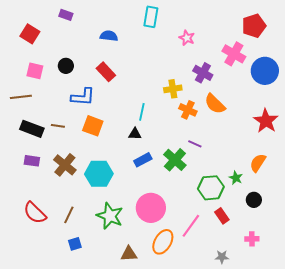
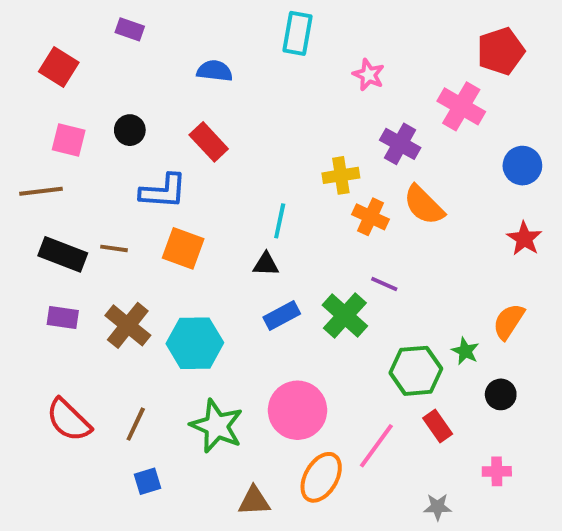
blue circle: (265, 71) -> (522, 166), moved, size x0.7
red star: (266, 121) -> (524, 239), size x0.7

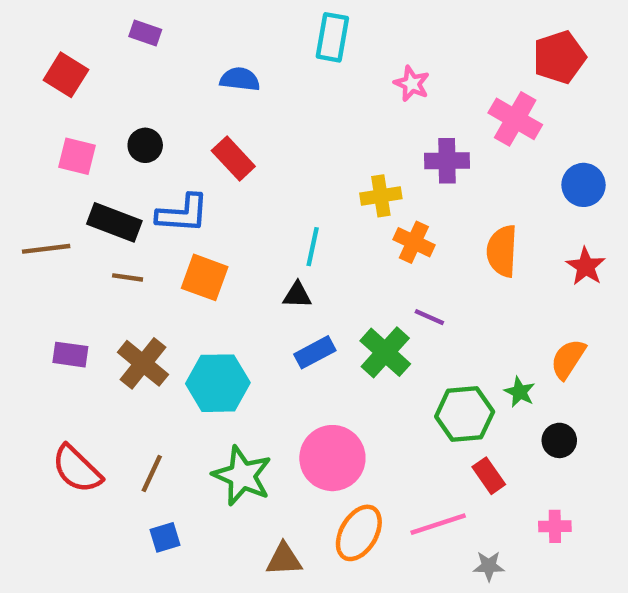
purple cross: (400, 144) -> (447, 161), turned -30
brown line: (41, 191) -> (46, 249), moved
orange semicircle: (424, 205) -> (502, 251), moved, turned 48
black rectangle: (63, 254) -> (114, 222), moved
pink line: (376, 446) -> (438, 524), moved, turned 36

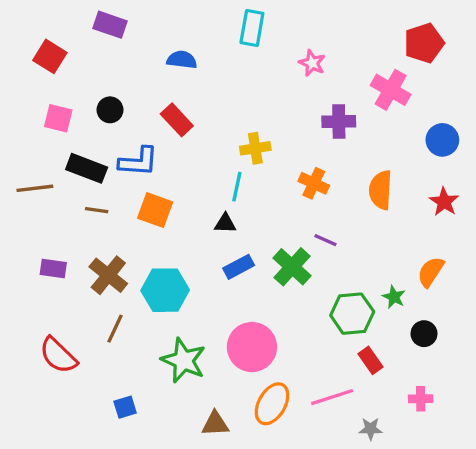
purple rectangle: (145, 33) -> (110, 25), size x1.4
yellow cross: (381, 196) -> (255, 148), moved
brown line: (152, 473) -> (115, 329), moved

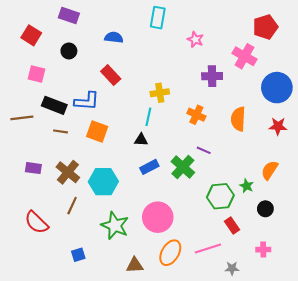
black circle: (110, 110) -> (69, 51), moved
blue circle: (442, 140) -> (277, 88), size x1.5
red star: (444, 202) -> (278, 126), turned -30

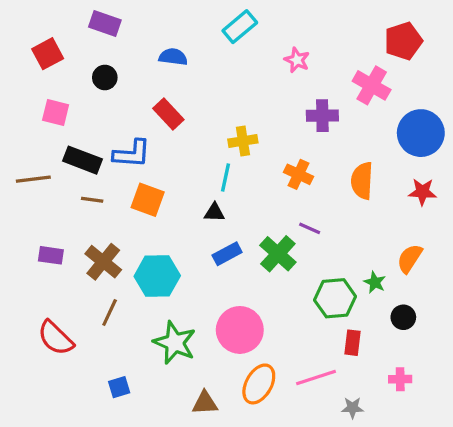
cyan rectangle: (158, 18) -> (240, 27), turned 40
red square: (31, 35) -> (48, 54), turned 30
red rectangle: (232, 226) -> (353, 343), turned 42

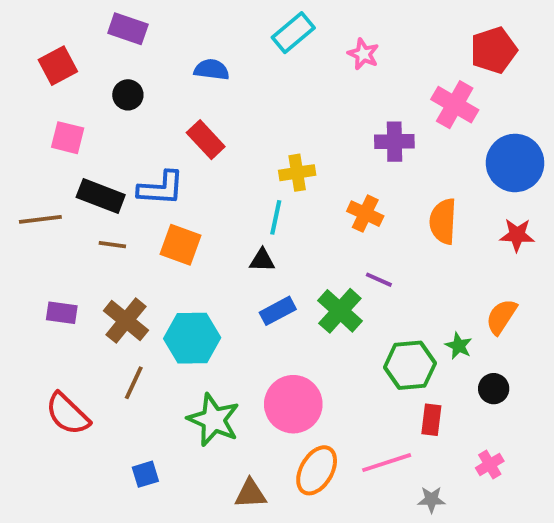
pink star: (297, 60) -> (363, 54), moved
pink cross: (400, 379) -> (490, 464), turned -30

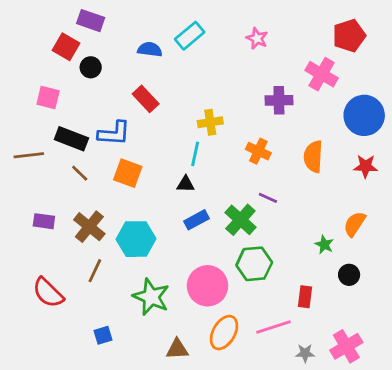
cyan rectangle: (293, 33) -> (190, 36), moved
red square: (58, 66) -> (66, 47), moved, turned -32
brown line: (112, 245) -> (80, 173), turned 36
green hexagon: (410, 365) -> (254, 264), moved
pink cross: (490, 464) -> (346, 346), moved, size x1.6

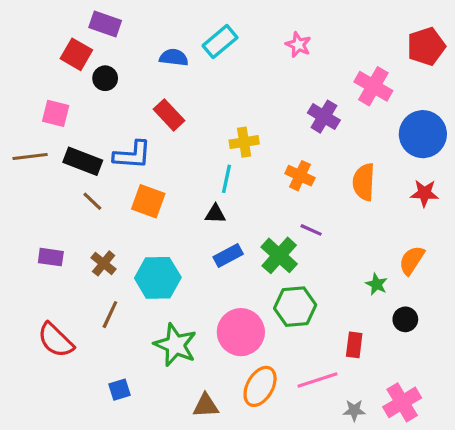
red pentagon: (349, 36) -> (426, 46), moved
purple cross: (279, 100) -> (324, 117), turned 32
brown line: (29, 155) -> (30, 156), moved
brown cross: (89, 227) -> (104, 263), size x0.7

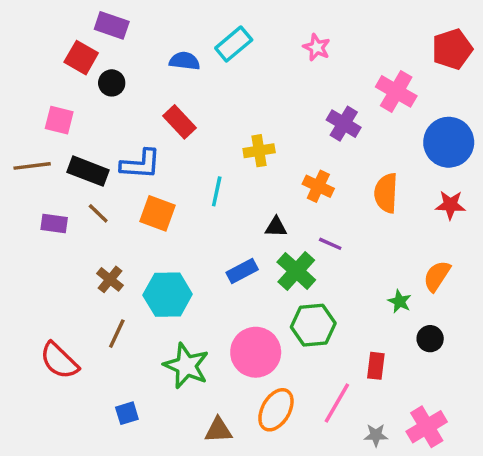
cyan line: (226, 179) -> (217, 191), moved
black triangle: (215, 214) -> (276, 227), moved
purple rectangle: (51, 257) -> (54, 224), moved
pink line: (317, 380) -> (337, 403), turned -42

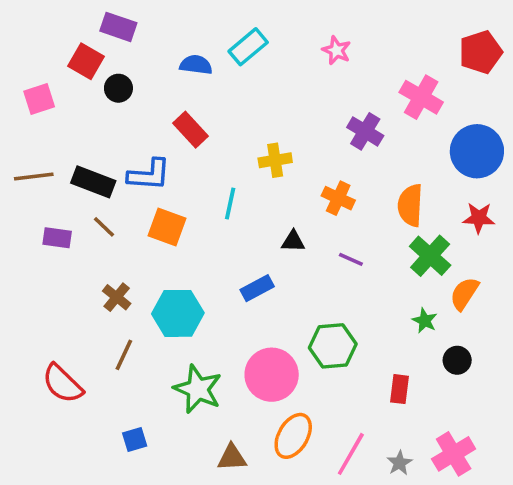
pink square: (59, 120) -> (39, 99), moved, turned -32
green cross: (296, 271) -> (430, 256), moved
pink line: (337, 403) -> (351, 454), moved
gray star: (376, 435) -> (399, 463), turned -30

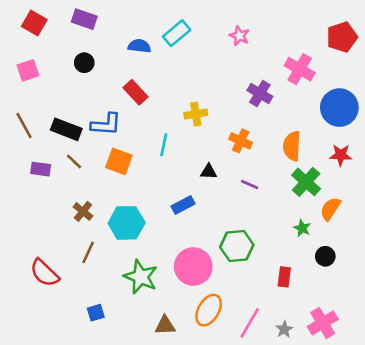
red square: (86, 61) -> (34, 23), moved
brown line: (34, 176) -> (24, 126), turned 68

